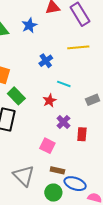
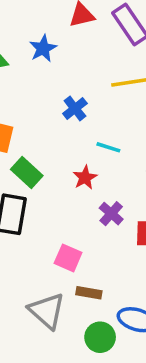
pink square: (47, 146) -> (68, 258), moved
brown rectangle: (57, 170) -> (89, 293), moved

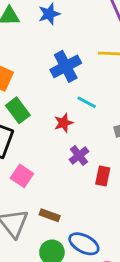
blue cross: (75, 108) -> (66, 66), size x1.5
pink square: (68, 258) -> (22, 176), moved

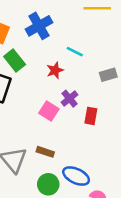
blue cross: (66, 66) -> (39, 26), moved
pink square: (22, 176) -> (49, 111), moved

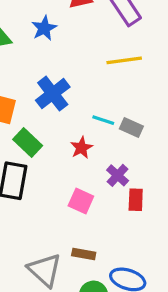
gray rectangle: (108, 75) -> (131, 127), moved, turned 49
purple cross: (69, 99) -> (118, 175), moved

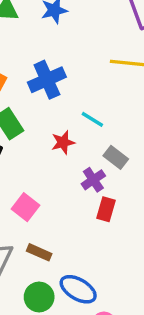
gray rectangle: (131, 127) -> (116, 157), moved
pink square: (81, 201) -> (25, 207), moved

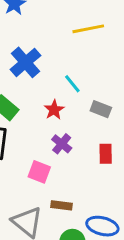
cyan line: (92, 119) -> (72, 84), turned 36
purple cross: (93, 180) -> (62, 144), moved

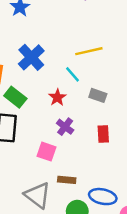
yellow line: (88, 29) -> (89, 51), moved

